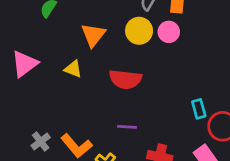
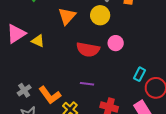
pink circle: (169, 32) -> (116, 43), moved
yellow triangle: (73, 69) -> (38, 41), moved
cyan rectangle: (199, 109) -> (139, 74), turned 40

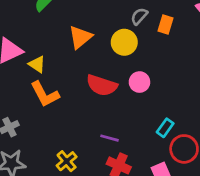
purple line: (87, 84) -> (109, 138), moved
orange L-shape: (50, 95) -> (45, 94), moved

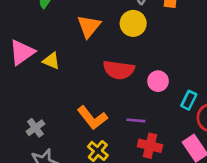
pink circle: (139, 82) -> (158, 81), moved
orange L-shape: (45, 94) -> (92, 118), moved

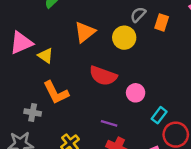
orange L-shape: (92, 118) -> (56, 93), moved
gray cross: (35, 128) -> (33, 112), moved, turned 35

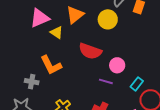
pink triangle: (21, 43) -> (40, 18), moved
yellow triangle: (46, 56) -> (57, 32), moved
purple line: (109, 123) -> (106, 81), moved

